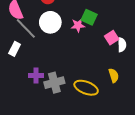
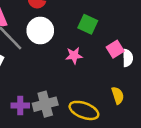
pink star: (78, 25) -> (74, 55), moved
purple cross: (36, 75) -> (20, 105), moved

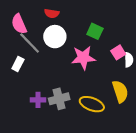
pink star: (74, 55) -> (83, 58), size x1.6
yellow semicircle: (118, 95) -> (120, 91), size x1.5

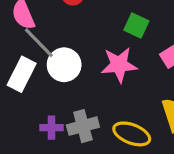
white circle: (55, 37) -> (64, 65), moved
white rectangle: (18, 64) -> (22, 74), size x1.5

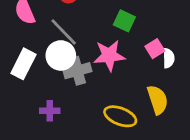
gray line: (39, 43) -> (64, 32), moved
gray cross: (83, 126) -> (77, 71), moved

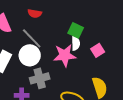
white semicircle: (169, 58) -> (76, 43), moved
gray cross: (77, 71) -> (40, 78), moved

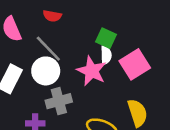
pink square: (98, 50) -> (135, 64), size x1.6
pink star: (65, 55) -> (92, 71), turned 30

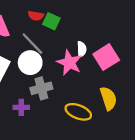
green square: (106, 38) -> (51, 21), moved

